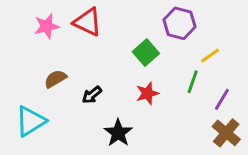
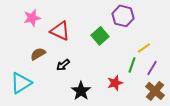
red triangle: (88, 22) -> (60, 31), moved
yellow line: (210, 55) -> (144, 48), moved
green line: (193, 82) -> (132, 65), moved
red star: (147, 93) -> (115, 83), moved

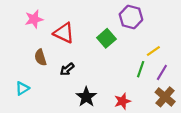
brown semicircle: (38, 54) -> (40, 57), turned -77
cyan triangle: (21, 83) -> (22, 88), size x0.6
red star: (115, 83) -> (122, 101), moved

